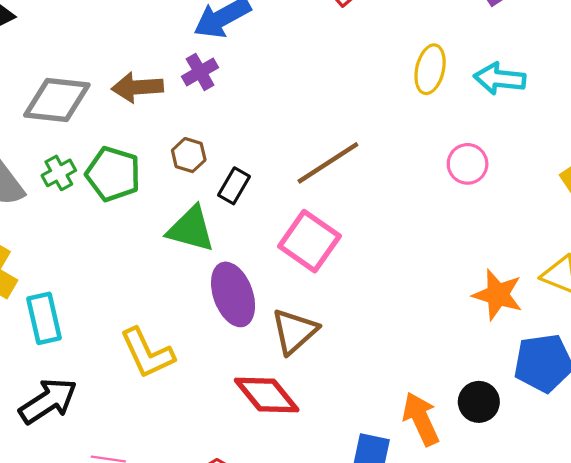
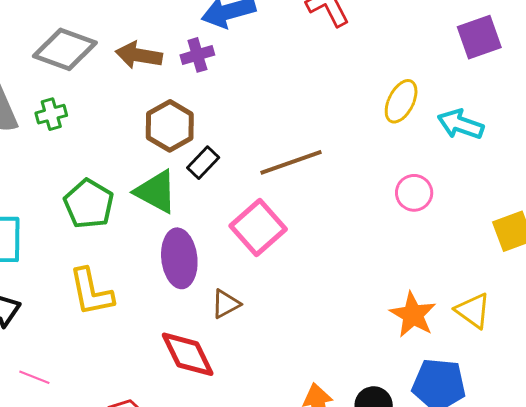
brown hexagon: (189, 155) -> (170, 126), size x1.6
green pentagon: (113, 174) -> (89, 204), moved
brown triangle: (294, 331) -> (226, 304), size x0.7

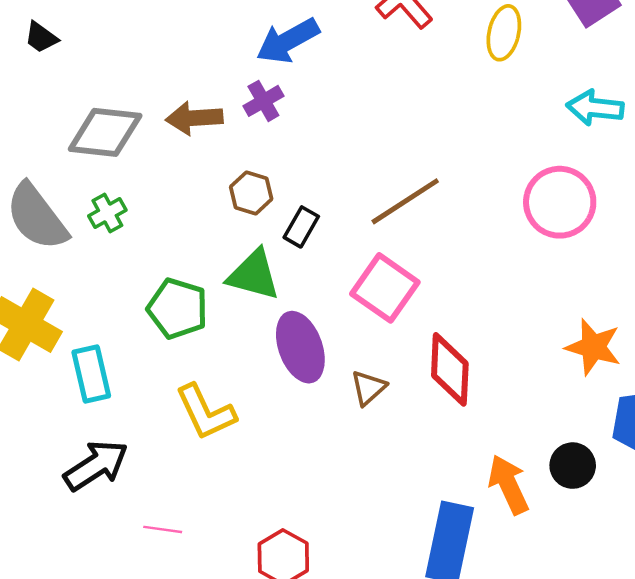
yellow ellipse: (401, 101) -> (504, 33), moved
brown hexagon: (170, 126) -> (251, 193), size x0.7
pink circle: (414, 193) -> (560, 202), size x1.6
red diamond: (188, 354) -> (450, 369), moved, turned 42

